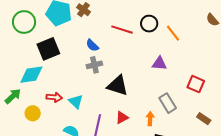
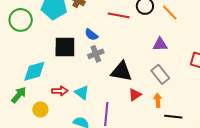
black square: (48, 49) -> (65, 47), moved, turned 30
gray rectangle: (168, 103) -> (160, 74), moved
red triangle: (122, 118) -> (135, 95), moved

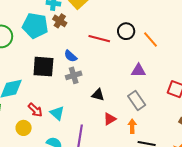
black triangle: (121, 71) -> (98, 95), size x0.6
red arrow: (60, 91) -> (35, 110), turned 42
yellow circle: (40, 109) -> (24, 128), moved

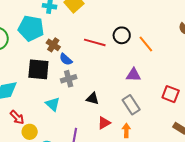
brown cross: (60, 21) -> (53, 45), moved
red arrow: (35, 110) -> (17, 117), moved
cyan triangle: (57, 113) -> (53, 104), moved
yellow circle: (24, 128) -> (30, 132), moved

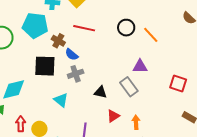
red line: (95, 42) -> (84, 28), moved
gray rectangle: (131, 105) -> (129, 87), moved
red arrow: (17, 117) -> (21, 124), moved, turned -133

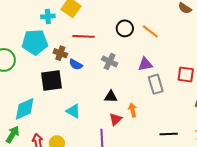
gray cross: (76, 74) -> (110, 61), moved, turned -35
gray rectangle: (129, 87) -> (156, 84), moved, turned 30
red triangle: (113, 116) -> (116, 119), moved
orange arrow: (136, 122) -> (133, 110), moved

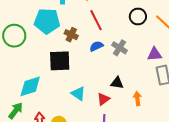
red line: (83, 36) -> (96, 20), turned 55
blue semicircle: (76, 64) -> (96, 46), moved, turned 120
red triangle: (116, 119) -> (103, 99), moved

